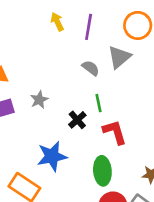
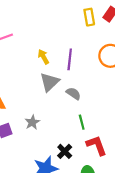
gray triangle: (119, 57) -> (50, 82), moved
black cross: (77, 120) -> (65, 151), moved

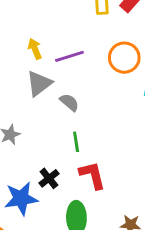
purple line: (70, 59) -> (69, 56), turned 60

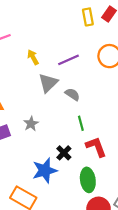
yellow arrow: (35, 49) -> (33, 57), moved

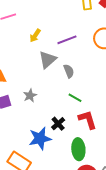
yellow arrow: (33, 57) -> (35, 36), turned -120
gray semicircle: (72, 94) -> (69, 71), turned 32
green line: (81, 123) -> (75, 98), turned -48

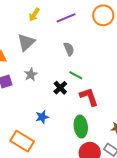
gray triangle: (47, 60) -> (26, 42), moved
black cross: (58, 124) -> (60, 88), moved
blue star: (40, 138) -> (42, 117), size x0.6

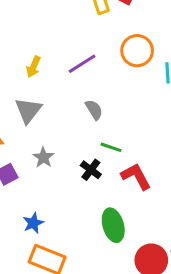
blue star: (42, 117) -> (33, 223), moved
green ellipse: (81, 127) -> (113, 225), moved

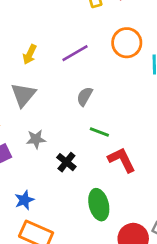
gray semicircle: (94, 110) -> (85, 96), turned -120
gray star: (43, 157) -> (36, 139), turned 30
black cross: (91, 170) -> (66, 162), moved

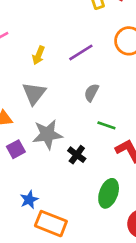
gray star: (36, 139) -> (47, 134), size x1.6
blue star: (24, 200) -> (29, 200), moved
green ellipse: (99, 205) -> (109, 193), turned 36

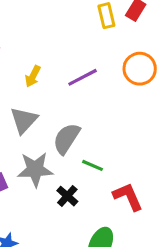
gray semicircle: (91, 93) -> (66, 139), moved, size x1.5
green line: (106, 125) -> (92, 165), moved

